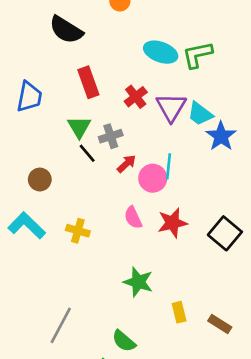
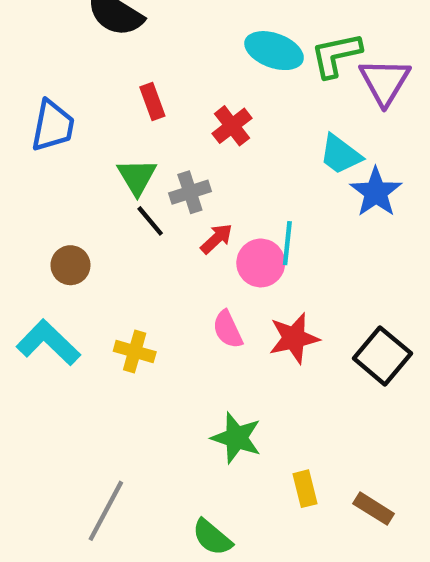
red rectangle: (88, 82) -> (152, 101), size x0.7
purple triangle: (171, 107) -> (385, 82), moved

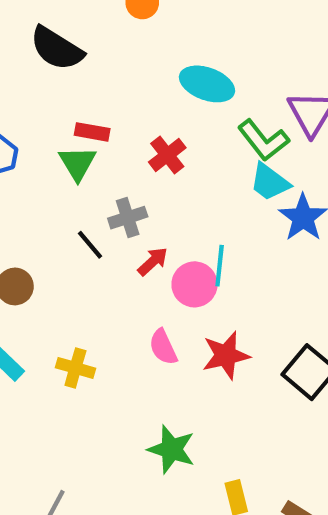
green L-shape: (336, 55) -> (263, 140), moved, turned -116
red rectangle: (152, 101) -> (92, 132), turned -60
green triangle: (137, 177) -> (78, 163), moved

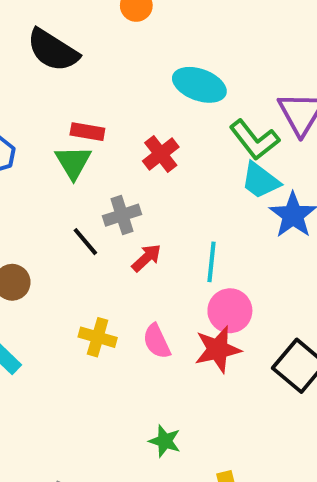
pink circle: (194, 284) -> (230, 311), moved
yellow cross: (75, 368) -> (98, 337), moved
green star: (171, 449) -> (165, 441), size x0.7

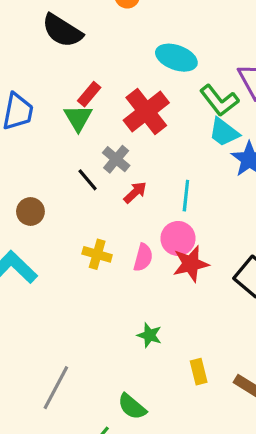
red rectangle: (87, 132) -> (89, 94), turned -60
red cross: (161, 154) -> (146, 112), size x1.6
gray cross: (122, 215) -> (116, 159), turned -32
pink circle: (230, 311) -> (178, 238), moved
pink semicircle: (157, 341) -> (143, 257), turned -140

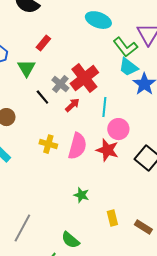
red cross: (146, 112) -> (84, 78), moved
green triangle: (78, 118) -> (26, 68), moved
pink circle: (178, 238) -> (118, 129), moved
pink semicircle: (143, 257) -> (77, 146), size x1.5
red star: (191, 264) -> (107, 150), turned 30

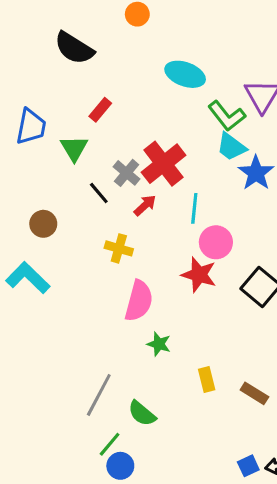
yellow cross: (48, 144) -> (119, 248), moved
pink semicircle: (77, 146) -> (139, 301), moved
gray line: (22, 228) -> (99, 395), moved

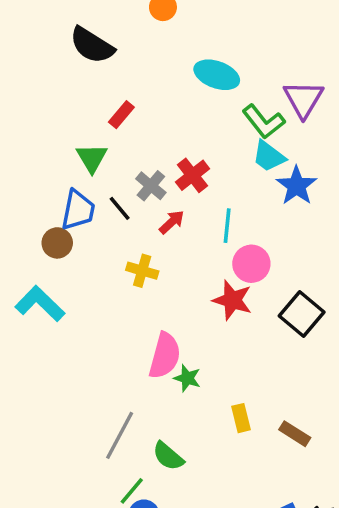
blue trapezoid: (31, 127) -> (78, 210), moved
red cross: (164, 164) -> (192, 175), size x0.7
pink semicircle: (139, 301) -> (165, 356), moved

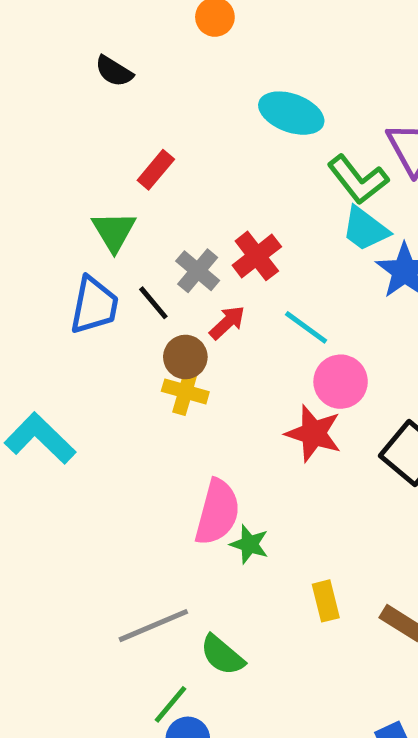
black semicircle: (92, 45) -> (114, 71), size x0.6
cyan line: (227, 226) -> (306, 327), turned -60
brown circle: (57, 243) -> (185, 357), moved
gray line: (120, 435) -> (153, 626), turned 39

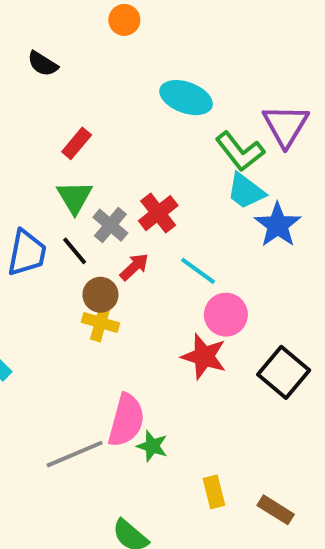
green triangle: (114, 231) -> (75, 197), moved
gray line: (153, 626) -> (75, 454), moved

